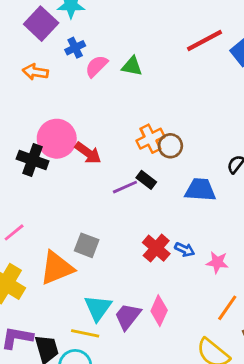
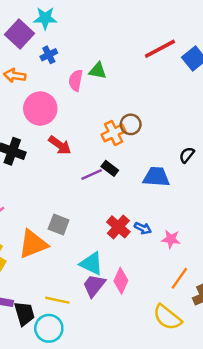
pink semicircle: (96, 66) -> (76, 80), moved, turned -35
pink circle: (57, 139) -> (40, 109), moved
brown circle: (170, 146) -> (131, 124), moved
cyan triangle: (98, 308) -> (92, 264), moved, turned -40

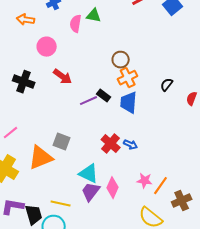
pink circle: (40, 109) -> (47, 47), size x0.7
orange cross: (114, 133) -> (128, 78), moved
blue trapezoid: (156, 177) -> (129, 103), moved, turned -90
pink star: (171, 239) -> (145, 181), moved

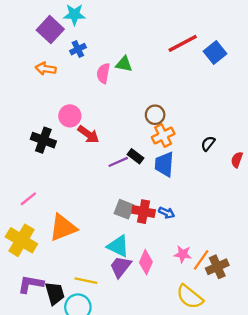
pink circle: (47, 47) -> (70, 116), moved
gray square: (62, 142) -> (124, 209), moved
red cross: (111, 144) -> (144, 212), turned -30
brown cross: (182, 201) -> (217, 267), moved

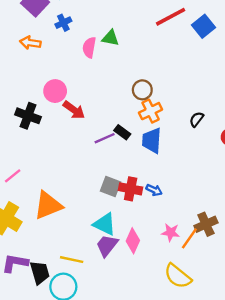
brown cross: (217, 267) -> (206, 224), moved

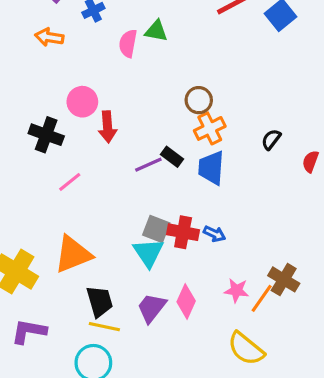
red arrow: (74, 110) -> (108, 127), turned 50
pink line: (13, 176) -> (70, 182), moved
cyan triangle: (105, 224) -> (148, 253), moved, turned 30
brown cross: (206, 224) -> (284, 279), turned -35
black trapezoid: (40, 273) -> (100, 301), moved

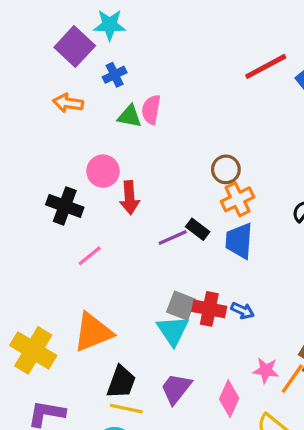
green triangle: (156, 31) -> (130, 116), moved
black trapezoid: (100, 301) -> (121, 382), turned 36
pink diamond: (186, 301) -> (229, 399), moved

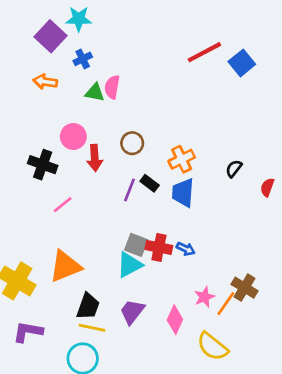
brown circle: (226, 169) -> (132, 143), moved
purple line: (173, 238) -> (129, 190), turned -45
cyan triangle: (173, 331) -> (129, 265), turned 36
pink star: (266, 370) -> (204, 297), turned -30

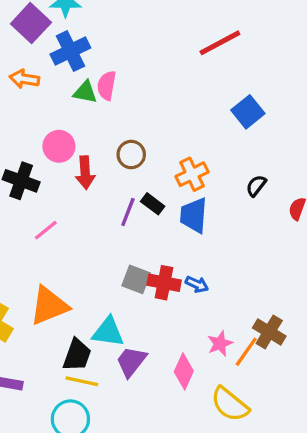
blue cross: (83, 59) -> (70, 51), size x1.6
blue square: (242, 63) -> (248, 112), moved
cyan triangle: (129, 265) -> (108, 332), moved, turned 36

